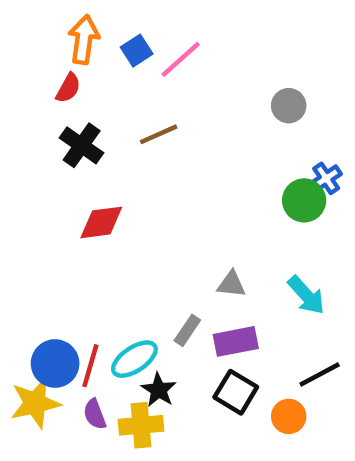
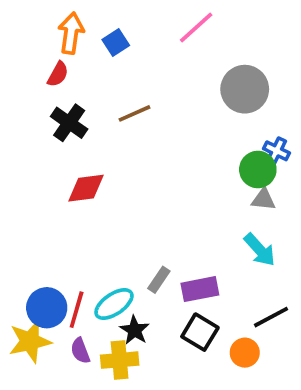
pink line: (181, 59) -> (196, 28), moved
gray circle: (289, 106) -> (245, 89), size x1.6
blue cross: (326, 178) -> (276, 151), turned -30
gray triangle: (231, 284) -> (263, 199), moved

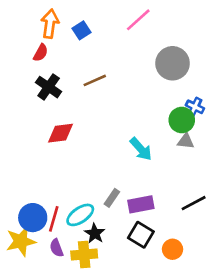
cyan arrow: (260, 250) -> (141, 149), moved
black line: (271, 317) -> (194, 203), moved

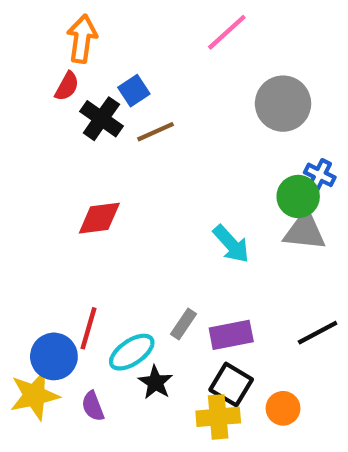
blue square: (82, 30) -> (134, 91), moved
black cross: (49, 87) -> (101, 119), moved
gray triangle: (186, 141) -> (305, 231), size x1.5
red line: (54, 219) -> (89, 328), moved
yellow cross: (84, 255) -> (218, 417), moved

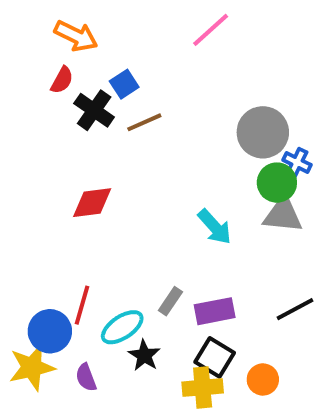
orange arrow: (82, 39) -> (76, 36), turned 108
gray circle: (283, 104) -> (263, 132), moved

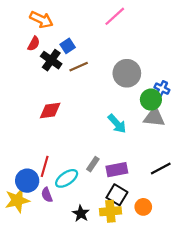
gray circle: (263, 132) -> (127, 73), moved
black star: (144, 355) -> (81, 213), moved
purple semicircle: (86, 377) -> (47, 195), moved

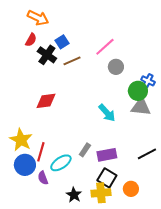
pink line: (115, 16) -> (105, 47), moved
gray circle: (127, 73) -> (116, 67), size x0.6
yellow star: (17, 200) -> (21, 140), moved, turned -30

